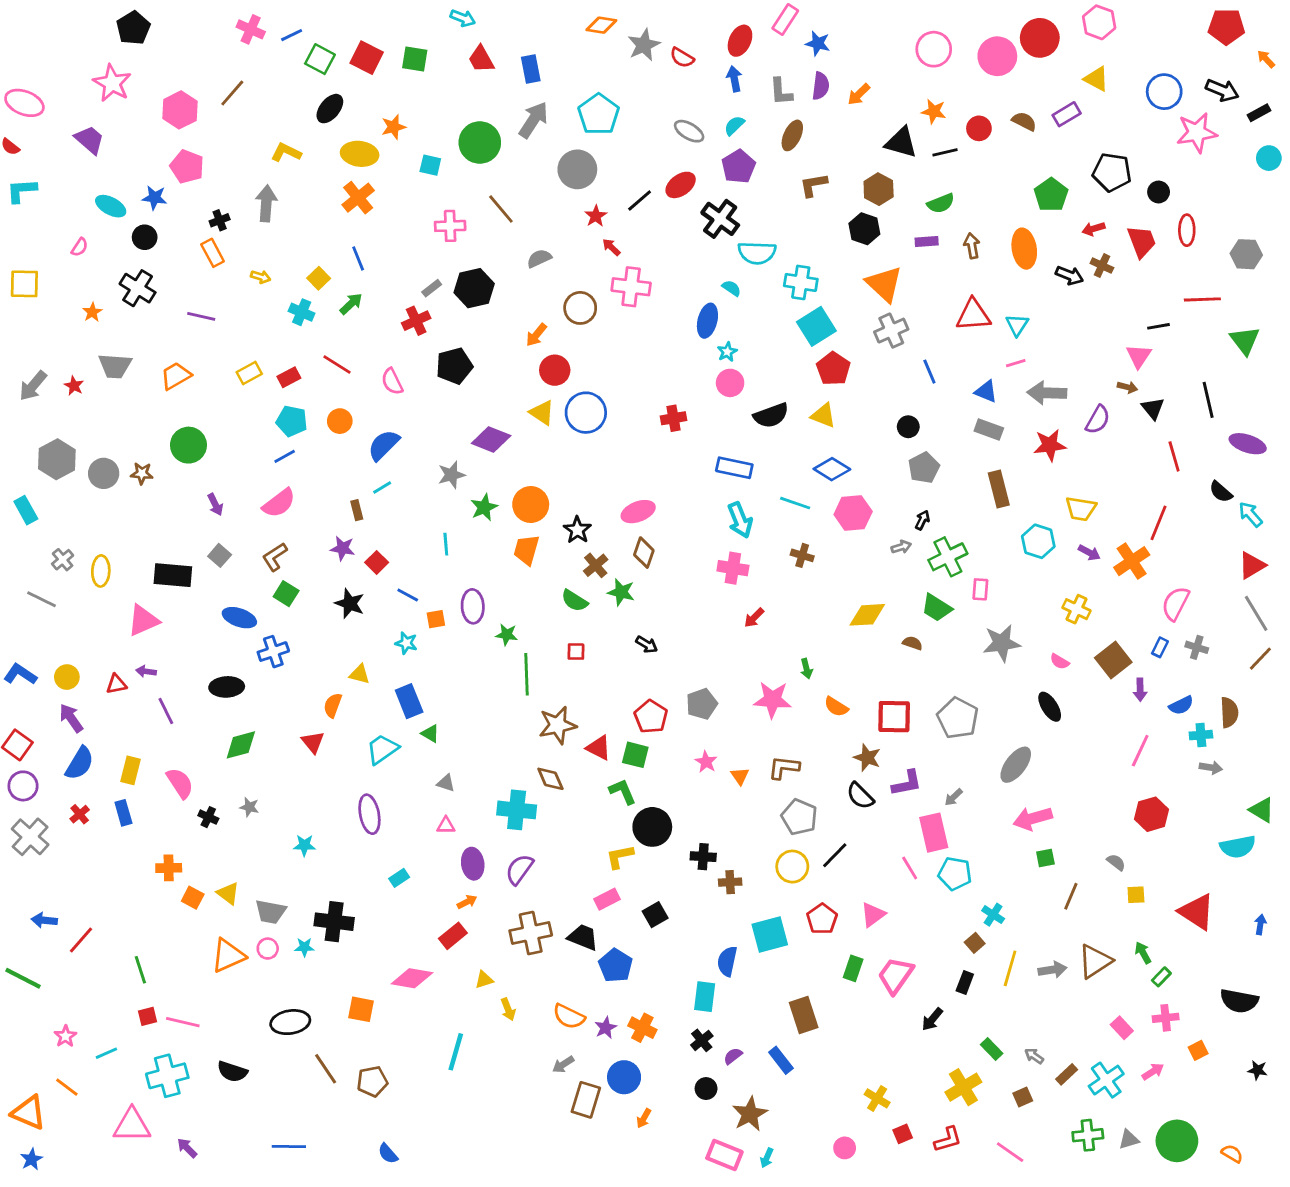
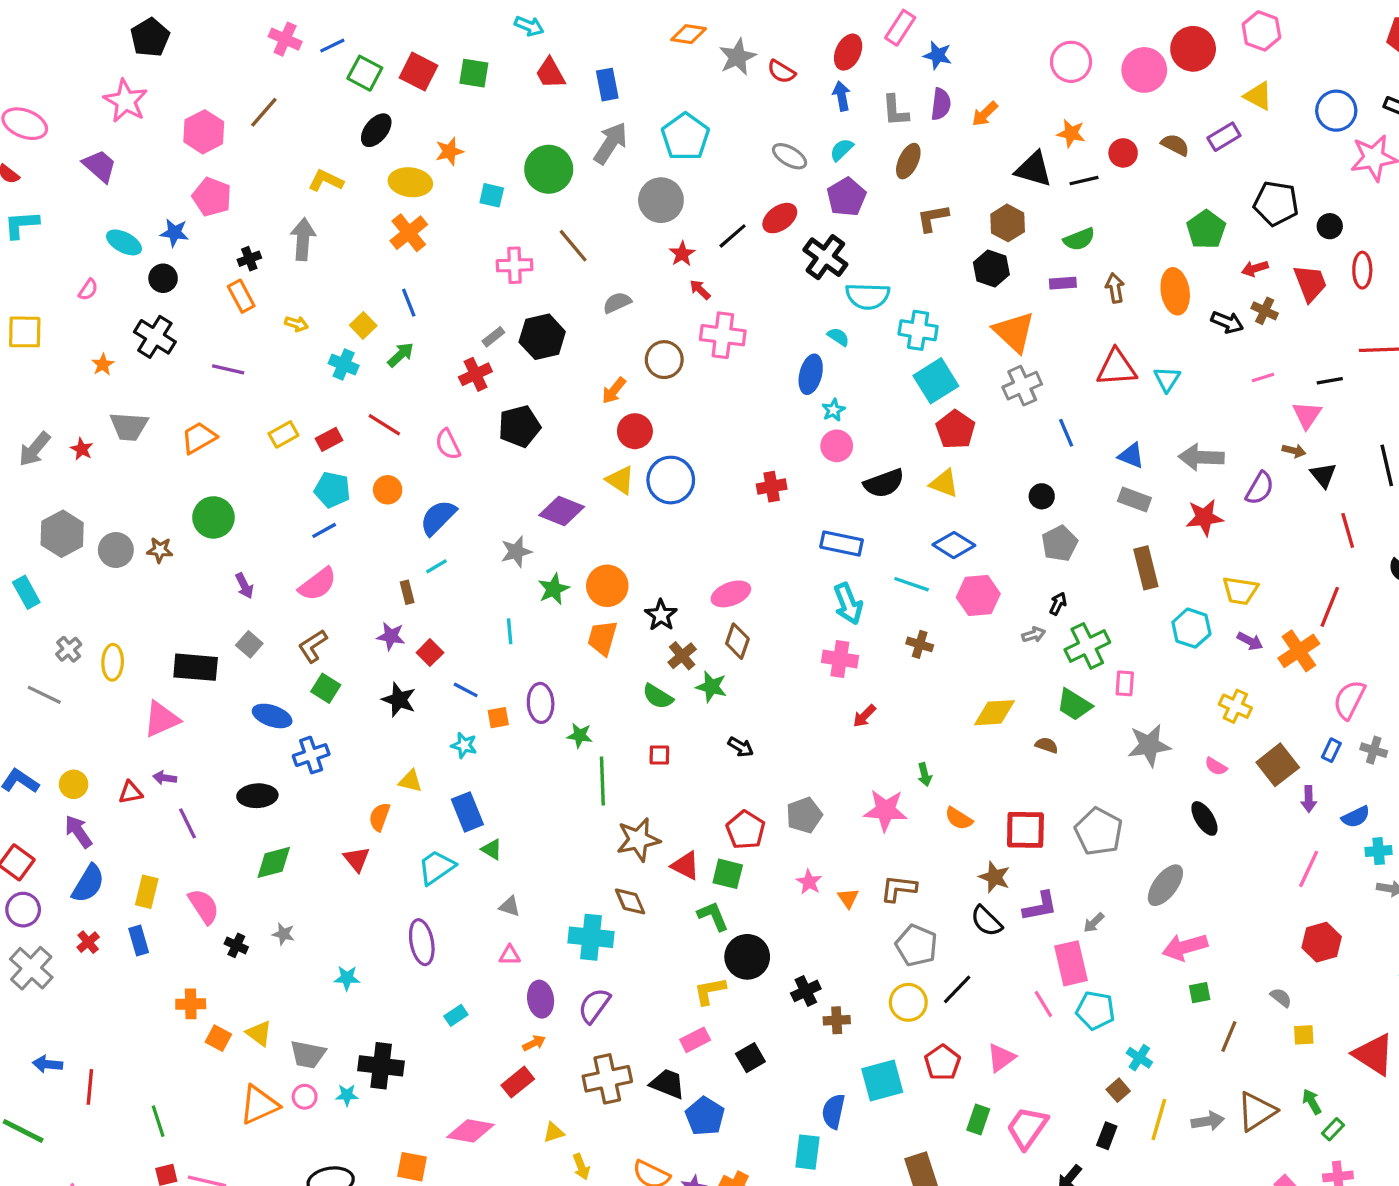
pink line: (1016, 363) -> (1263, 378), moved
black cross: (703, 857) -> (806, 991), turned -30
red line: (81, 940) -> (90, 1087), turned -36

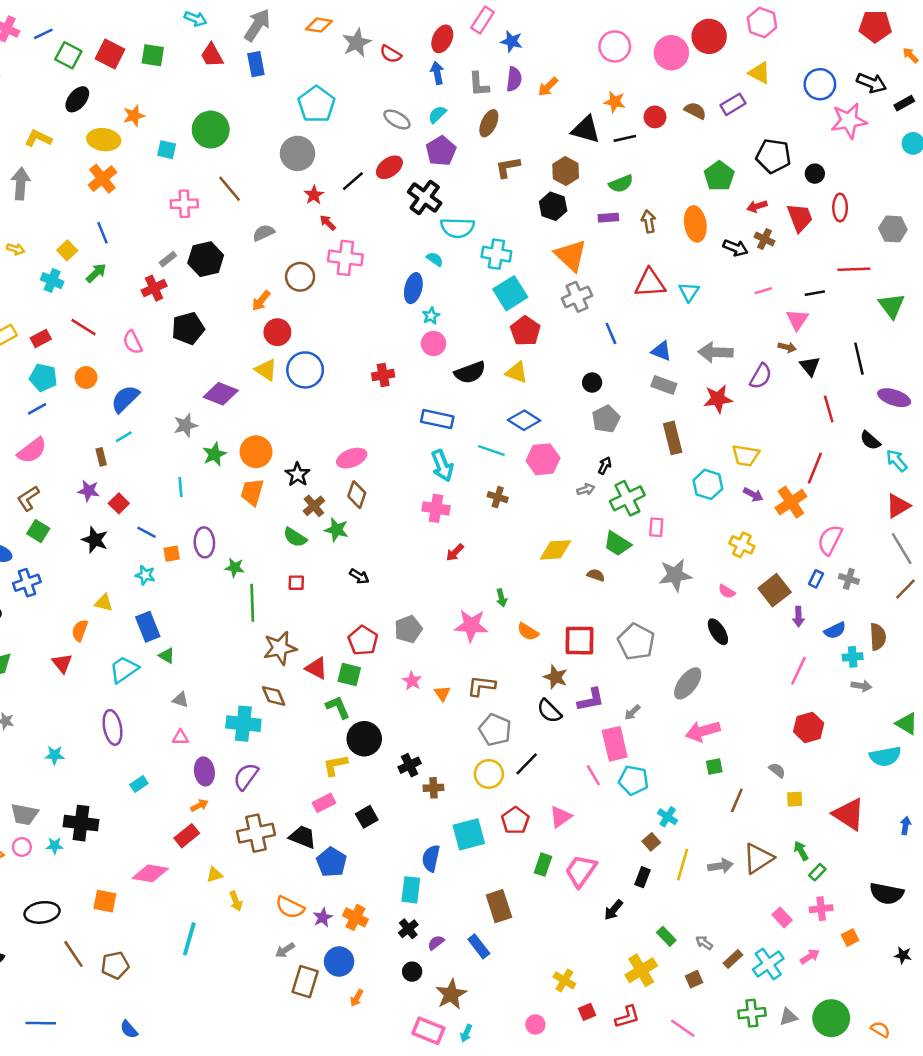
gray arrow: (611, 143) -> (257, 25), moved

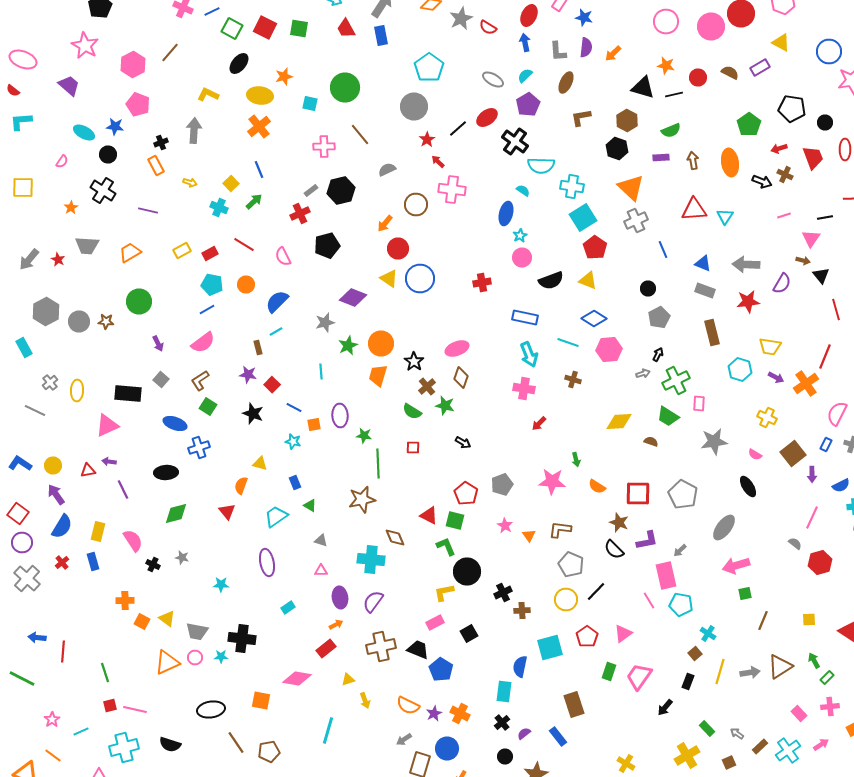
blue rectangle: (148, 627) -> (295, 482), size x0.6
brown star: (280, 648) -> (362, 500), moved
gray semicircle: (777, 770) -> (795, 544), moved

